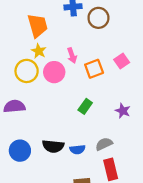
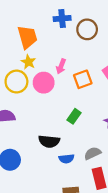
pink arrow: (72, 55) -> (61, 66), turned 40
black semicircle: (53, 146) -> (49, 141), moved

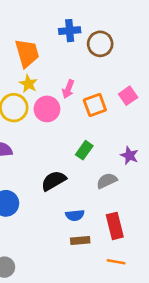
black semicircle: (49, 141) -> (54, 181), turned 144
gray semicircle: (93, 153) -> (107, 181), moved
blue semicircle: (66, 159) -> (75, 215), moved

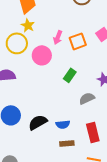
pink arrow: (68, 89) -> (58, 37), moved
pink circle: (47, 109) -> (42, 55), moved
black semicircle: (54, 181) -> (38, 122), moved

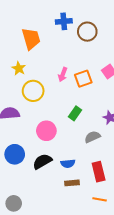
yellow star: (28, 25) -> (19, 68), moved
yellow circle: (17, 43) -> (33, 91), moved
pink circle: (42, 55) -> (46, 131), moved

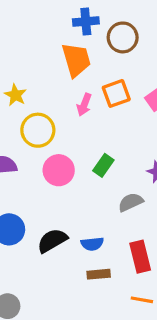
orange trapezoid: (31, 39) -> (76, 60), moved
orange square: (83, 79) -> (116, 93), moved
pink circle: (46, 131) -> (59, 170), moved

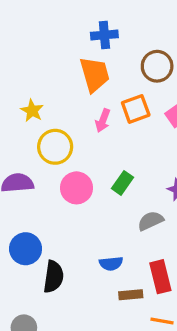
brown circle: (123, 37) -> (157, 66), moved
black semicircle: (52, 241) -> (53, 277), moved, turned 128
brown rectangle: (99, 274) -> (131, 295), moved

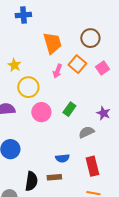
blue cross: (104, 35) -> (23, 15), moved
orange square: (136, 109) -> (77, 64), turned -30
black semicircle: (53, 277) -> (31, 181), moved
brown rectangle: (131, 295) -> (54, 177), moved

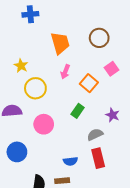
orange square: (77, 64) -> (89, 83), moved
pink circle: (41, 112) -> (44, 124), moved
red rectangle: (92, 166) -> (98, 158), moved

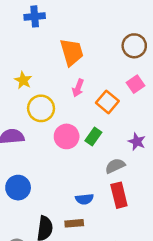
brown circle: (99, 38) -> (134, 46), moved
pink circle: (44, 124) -> (67, 136), moved

